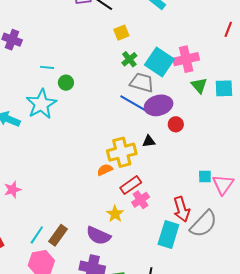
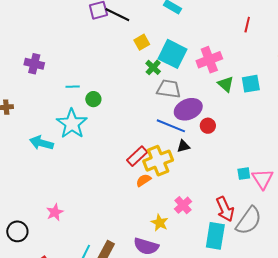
cyan square: (159, 62) -> (172, 54), moved
blue line: (134, 103) -> (171, 126), moved
red rectangle: (131, 185) -> (137, 156), moved

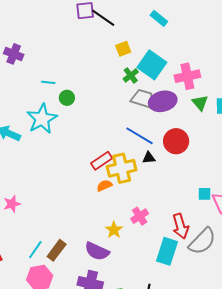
purple ellipse: (188, 109) -> (163, 101), moved
red circle: (208, 126) -> (176, 141), size x1.6

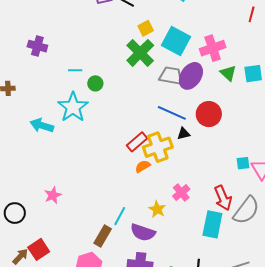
green cross: (131, 75) -> (140, 53), moved, size x1.8
purple ellipse: (163, 101) -> (191, 76), turned -36
cyan line: (35, 250) -> (120, 216), moved

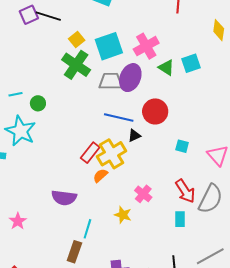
cyan square: (176, 41) -> (109, 46), turned -36
cyan square: (243, 163) -> (182, 146), moved, turned 32
cyan rectangle: (212, 224) -> (180, 219), size x0.6
purple semicircle: (143, 232) -> (64, 198), moved

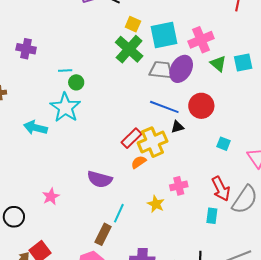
yellow square: (77, 39) -> (133, 24), turned -35
green circle: (38, 103) -> (76, 82), moved
pink cross: (143, 194) -> (179, 186), turned 30

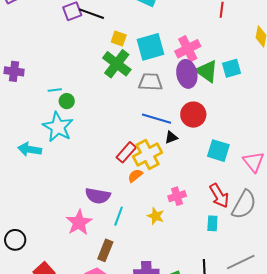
green triangle: (218, 64) -> (207, 71), size x1.4
purple ellipse: (181, 69) -> (187, 74), moved, turned -36
cyan square: (224, 144) -> (218, 151), size x1.6
pink star: (51, 197) -> (79, 222), moved, size x1.5
cyan line: (119, 213) -> (119, 216), moved

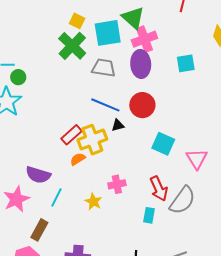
green triangle: (207, 71) -> (133, 18), moved

